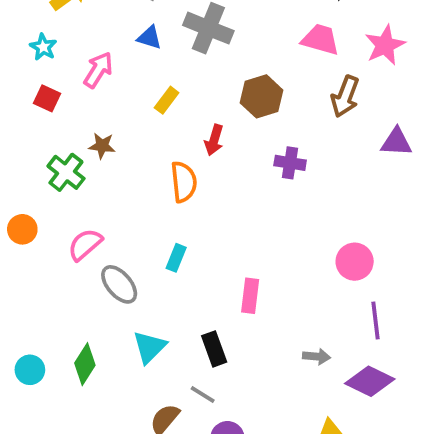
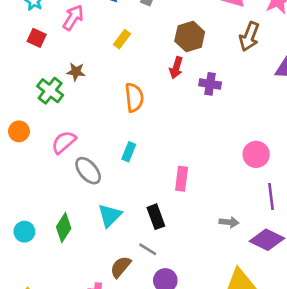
red arrow: (214, 140) -> (176, 68), moved

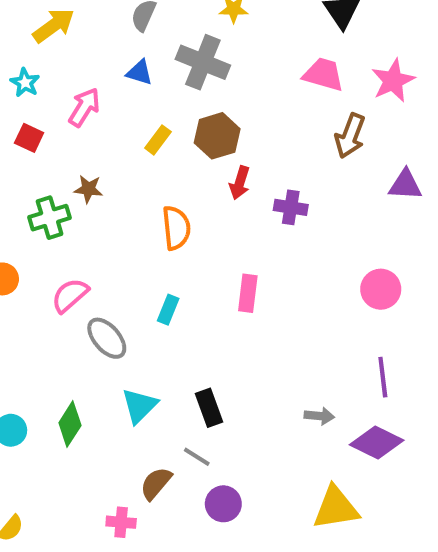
brown hexagon: (190, 36) -> (217, 136), moved
green cross: (50, 91) -> (50, 218), turned 35
pink circle: (256, 154) -> (381, 289), moved
pink rectangle: (182, 179) -> (248, 293), moved

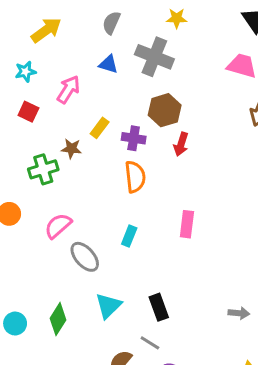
cyan star: (25, 83) -> (25, 72), turned 30
yellow rectangle: (158, 140) -> (100, 128), moved
purple cross: (291, 207) -> (134, 138), moved

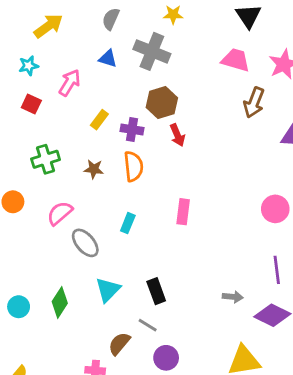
red arrow: (181, 144) -> (177, 135), turned -40
brown star: (71, 149) -> (94, 169), moved

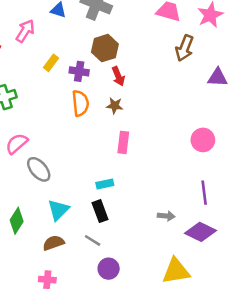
brown star: (94, 169) -> (115, 106), moved
cyan rectangle: (128, 223) -> (105, 184), moved, turned 56
brown semicircle: (119, 344) -> (53, 243), moved, turned 30

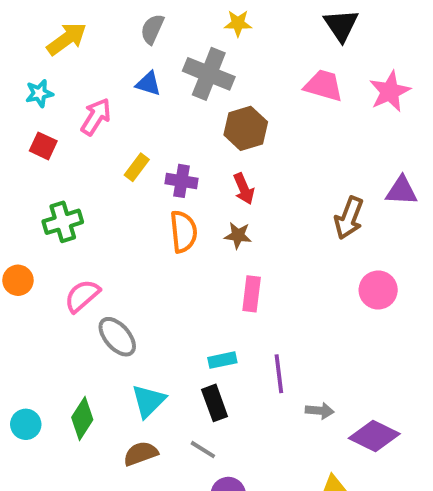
brown hexagon: (105, 48) -> (246, 128), moved
brown arrow: (185, 48) -> (349, 218), moved
purple line: (204, 193) -> (279, 374), moved

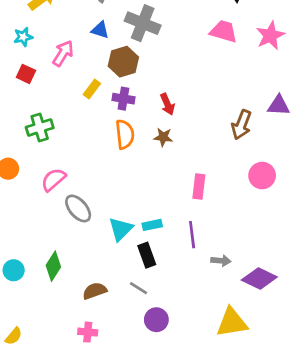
brown hexagon: (246, 128) -> (123, 62), moved
pink rectangle: (252, 294) -> (199, 187), moved
cyan triangle: (148, 401) -> (121, 229), moved

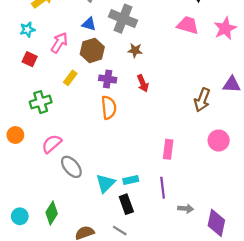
brown hexagon: (123, 62) -> (92, 50), moved
yellow rectangle: (92, 89) -> (70, 78), moved
brown star: (163, 137) -> (135, 50), moved
purple diamond: (259, 278) -> (216, 223), turned 76

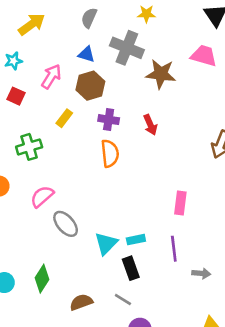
brown star: (135, 50) -> (161, 74), moved, size x1.6

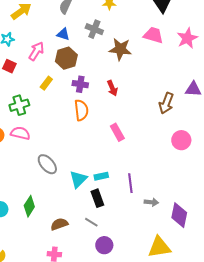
gray cross: (127, 48) -> (94, 29), size x0.7
pink semicircle: (42, 196) -> (20, 133), moved, turned 54
pink rectangle: (180, 203) -> (117, 132), moved, turned -36

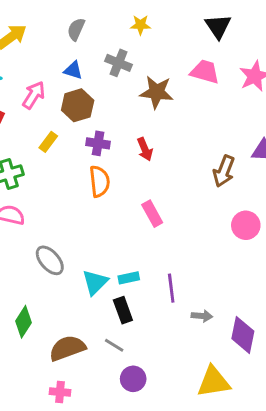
brown semicircle: (59, 224) -> (67, 348), size x1.4

